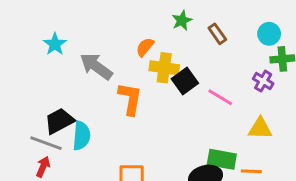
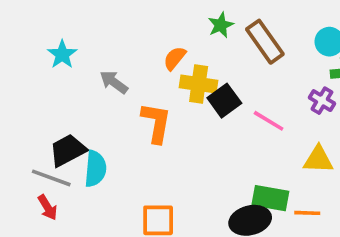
brown rectangle: (217, 34) -> (265, 42), size x1.6
gray arrow: (96, 66) -> (114, 82), size x0.7
red arrow: (43, 167) -> (48, 207), turned 126

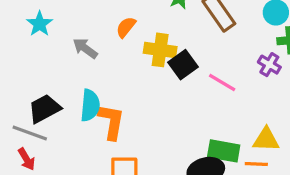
orange semicircle: (175, 58) -> (126, 27), moved
orange L-shape: (156, 123) -> (111, 122), moved
yellow triangle: (318, 160) -> (266, 140), moved
cyan semicircle: (95, 169) -> (90, 105), moved

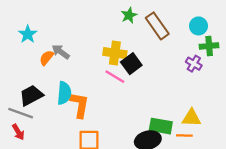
orange semicircle: (126, 27) -> (47, 58), moved
pink line: (222, 83) -> (115, 77), moved

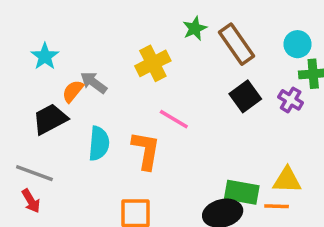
yellow cross: (115, 53) -> (153, 63), moved, turned -35
black square: (131, 64) -> (245, 96), moved
black trapezoid: (31, 95) -> (50, 119), moved
orange L-shape: (80, 105) -> (146, 150), moved

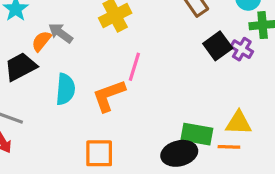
black square: (245, 96) -> (218, 46), moved
pink line: (174, 119) -> (134, 67), turned 76
orange L-shape: (146, 150) -> (109, 96), turned -120

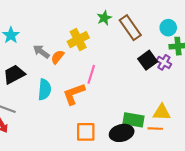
orange semicircle: (41, 41) -> (58, 57), moved
orange square: (99, 153) -> (86, 132), moved

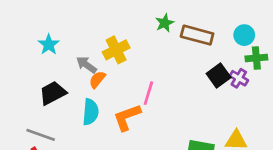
brown rectangle: (130, 28) -> (197, 35), turned -40
yellow cross: (78, 40) -> (116, 50), moved
orange semicircle: (58, 57) -> (97, 80), moved

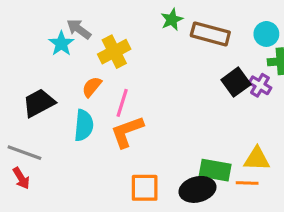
cyan star: (49, 44) -> (61, 44), moved
gray arrow: (86, 65) -> (79, 29), moved
pink line: (148, 93) -> (122, 103), moved

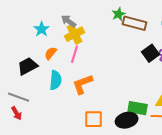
green star: (172, 20) -> (119, 14), moved
gray arrow: (79, 29) -> (69, 21), moved
orange semicircle: (92, 87) -> (51, 53), moved
pink line: (122, 103) -> (75, 54), moved

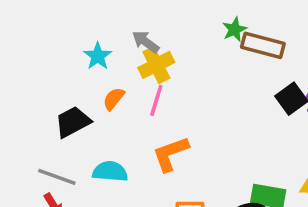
cyan semicircle: (56, 80) -> (110, 172), moved, turned -90

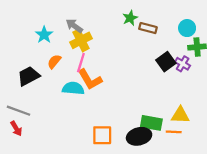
brown rectangle: (263, 45) -> (148, 28), size x0.7
orange L-shape: (171, 154) -> (90, 79), moved, turned -100
cyan semicircle: (110, 172) -> (73, 88), moved

